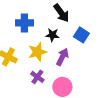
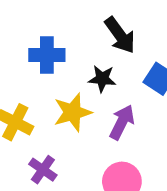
purple cross: (37, 77) -> (43, 170), moved

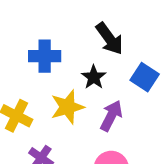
black star: (102, 79) -> (94, 77), turned 30

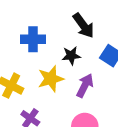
black star: (94, 77) -> (71, 56), turned 30

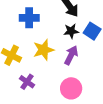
black star: (71, 56) -> (71, 31), moved

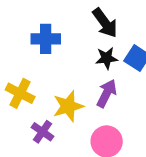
yellow star: (44, 50) -> (68, 106), moved

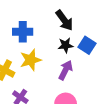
yellow star: (68, 106) -> (31, 60), moved

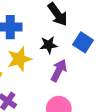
black star: (66, 45) -> (49, 45), moved

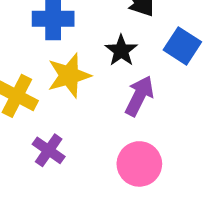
black star: (49, 45) -> (121, 51), turned -30

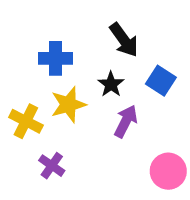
pink circle: (139, 164) -> (168, 171), moved

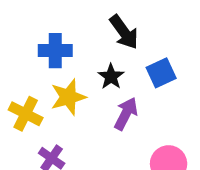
blue square: (161, 81) -> (161, 73), turned 32

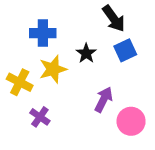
black arrow: (124, 32) -> (114, 19), moved
purple arrow: (126, 114) -> (104, 100), moved

